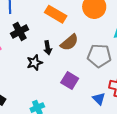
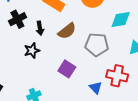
black arrow: (48, 48) -> (40, 28), moved

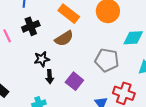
black arrow: (40, 28) -> (50, 77), moved
brown semicircle: (67, 31) -> (64, 38), moved

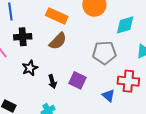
black cross: (31, 26) -> (23, 37), turned 30
black star: (42, 59) -> (30, 68), moved

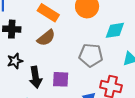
purple square: (78, 80) -> (61, 79), turned -30
black arrow: (52, 82) -> (36, 77), size x1.5

